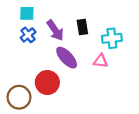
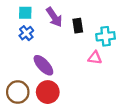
purple arrow: (55, 30) -> (54, 17), moved
purple ellipse: (67, 58) -> (43, 65), moved
red circle: (47, 82) -> (48, 92), moved

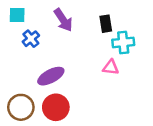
cyan square: (25, 13) -> (17, 15), moved
black rectangle: (78, 26) -> (106, 24), moved
purple ellipse: (43, 65) -> (51, 76), turned -75

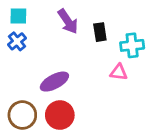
black rectangle: (106, 24) -> (100, 32), moved
blue cross: (31, 39) -> (17, 41), moved

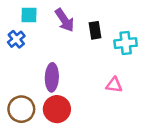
cyan square: (18, 16) -> (29, 15), moved
pink triangle: (119, 72) -> (114, 85), moved
purple ellipse: (54, 82) -> (52, 77), turned -60

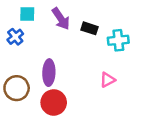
black rectangle: (95, 30) -> (90, 28), turned -63
pink triangle: (114, 85) -> (108, 80), turned -35
brown circle: (21, 109) -> (17, 88), moved

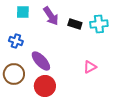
blue cross: (15, 37) -> (16, 41), moved, turned -32
cyan cross: (118, 40) -> (99, 24), moved
purple ellipse: (49, 73) -> (41, 61), turned -45

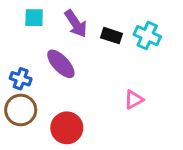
cyan cross: (99, 24) -> (147, 36), turned 30
blue cross: (16, 41) -> (21, 79), moved
purple ellipse: (41, 61) -> (61, 64), moved

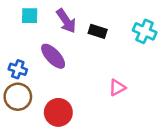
cyan cross: (147, 36) -> (145, 31), moved

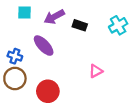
purple arrow: (66, 21) -> (54, 17), turned 96
cyan cross: (145, 31) -> (118, 25), turned 36

